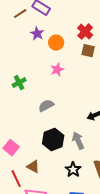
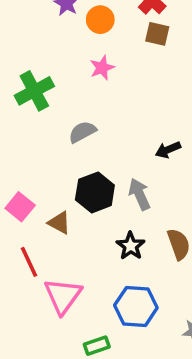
green cross: (19, 83) -> (34, 91), size x1.5
brown triangle: (33, 167) -> (59, 223), moved

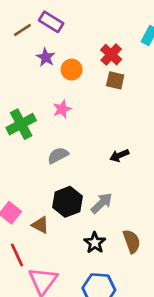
pink star: (102, 68) -> (62, 109), moved
black arrow: (168, 150) -> (119, 155), moved
gray arrow: (139, 194) -> (102, 203), turned 70

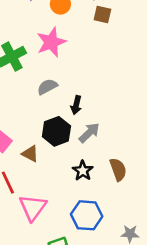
pink star: (62, 109) -> (51, 42), size x1.6
black arrow: (119, 155) -> (76, 105), moved, turned -54

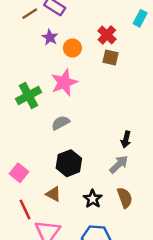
black arrow: (76, 105) -> (126, 139), moved
gray arrow: (89, 133) -> (119, 164), moved
brown triangle: (30, 154) -> (53, 194), moved

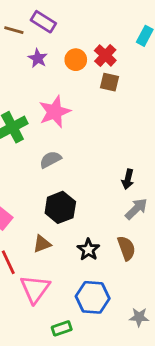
brown line: (30, 14) -> (14, 30), turned 49
orange circle: (72, 48) -> (76, 60), moved
gray arrow: (119, 164) -> (136, 209), moved
brown triangle: (53, 194) -> (42, 244), turned -49

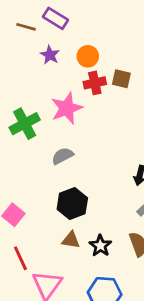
red cross: (105, 55) -> (95, 83), moved, turned 35
brown triangle: (42, 244) -> (71, 240), moved, turned 30

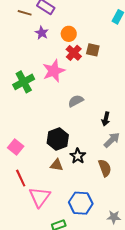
red cross: (95, 83) -> (74, 53), turned -35
gray semicircle: (63, 156) -> (76, 101), moved
black star: (100, 246) -> (78, 156), moved

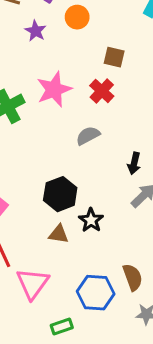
orange circle: (69, 34) -> (77, 17), moved
red cross: (74, 53) -> (102, 91), moved
brown semicircle: (105, 168) -> (133, 277), moved

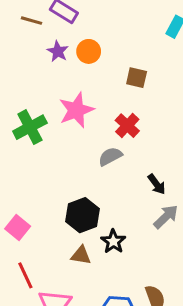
orange circle: (77, 17) -> (89, 51), moved
red cross: (102, 91) -> (127, 126), moved
black arrow: (134, 163) -> (157, 184), turned -50

